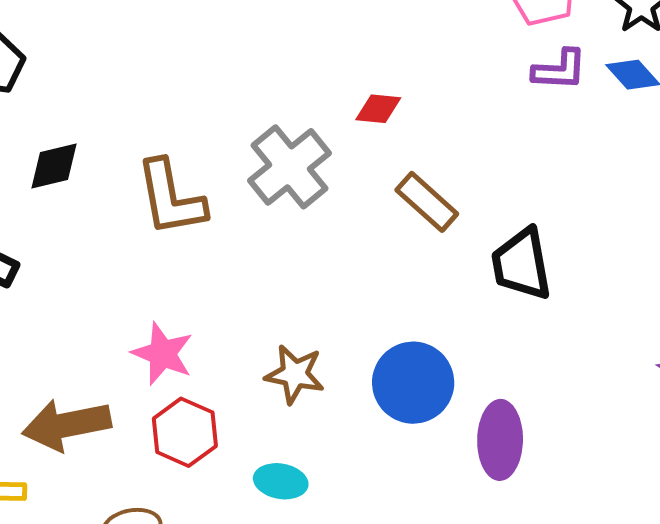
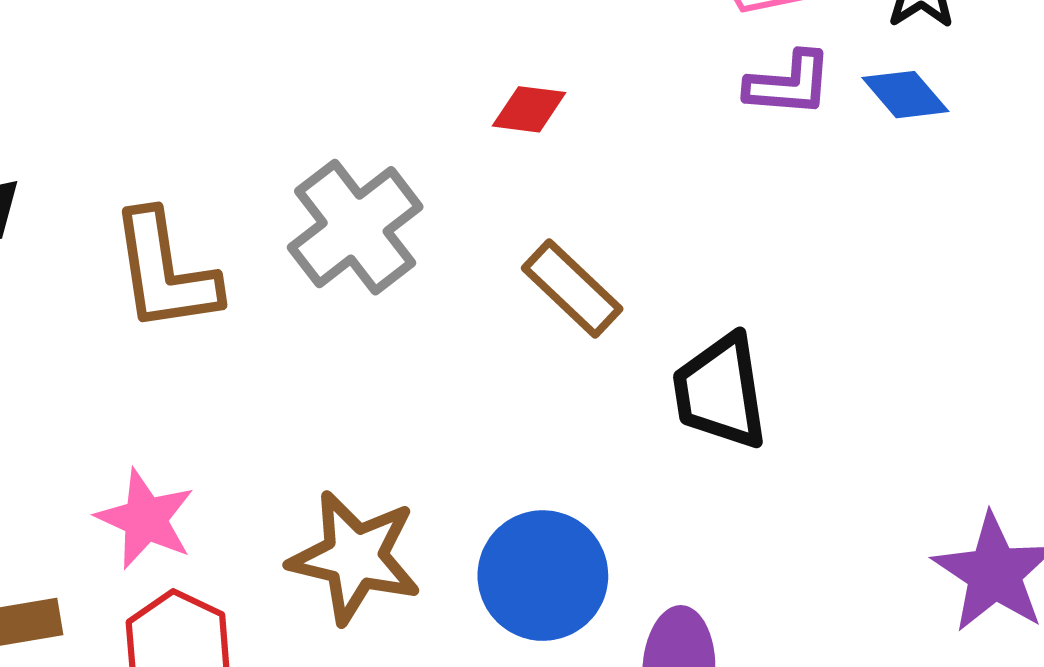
red diamond: (378, 109) -> (529, 109), moved
brown star: (295, 374) -> (355, 557), size x1.4

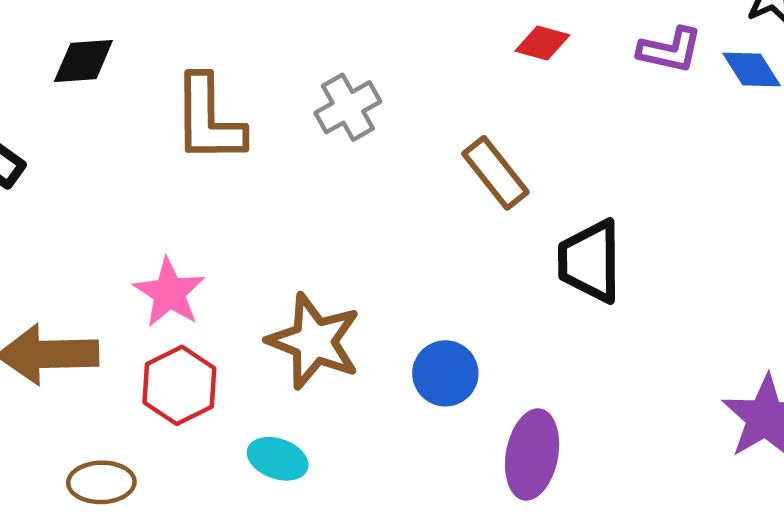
red diamond: (529, 109) -> (542, 43), moved
gray cross: (355, 227) -> (348, 107), size x0.7
blue circle: (543, 576) -> (445, 373), size x0.7

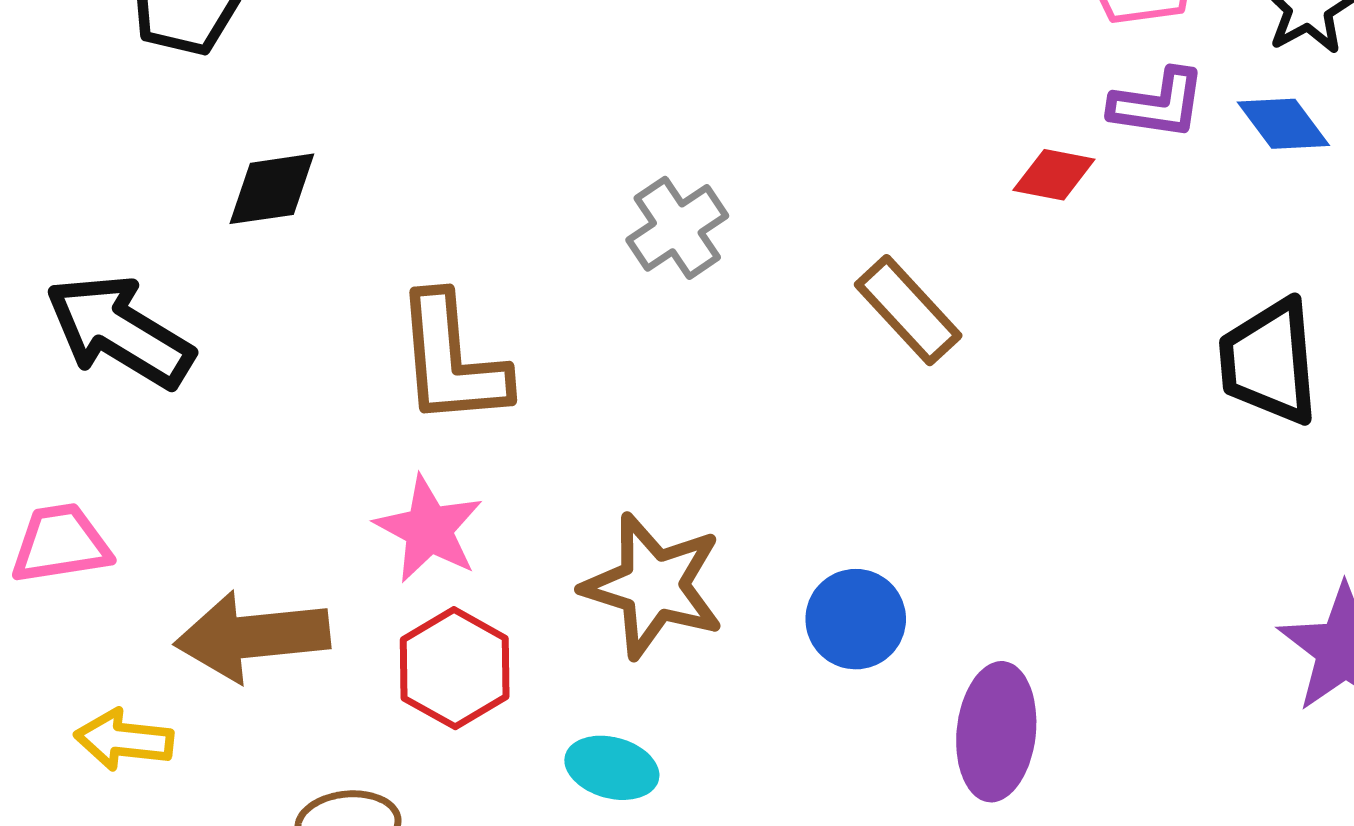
red diamond: (542, 43) -> (1054, 175), moved
brown L-shape: (208, 119) -> (452, 360), moved
black trapezoid: (590, 261) -> (1269, 362), moved

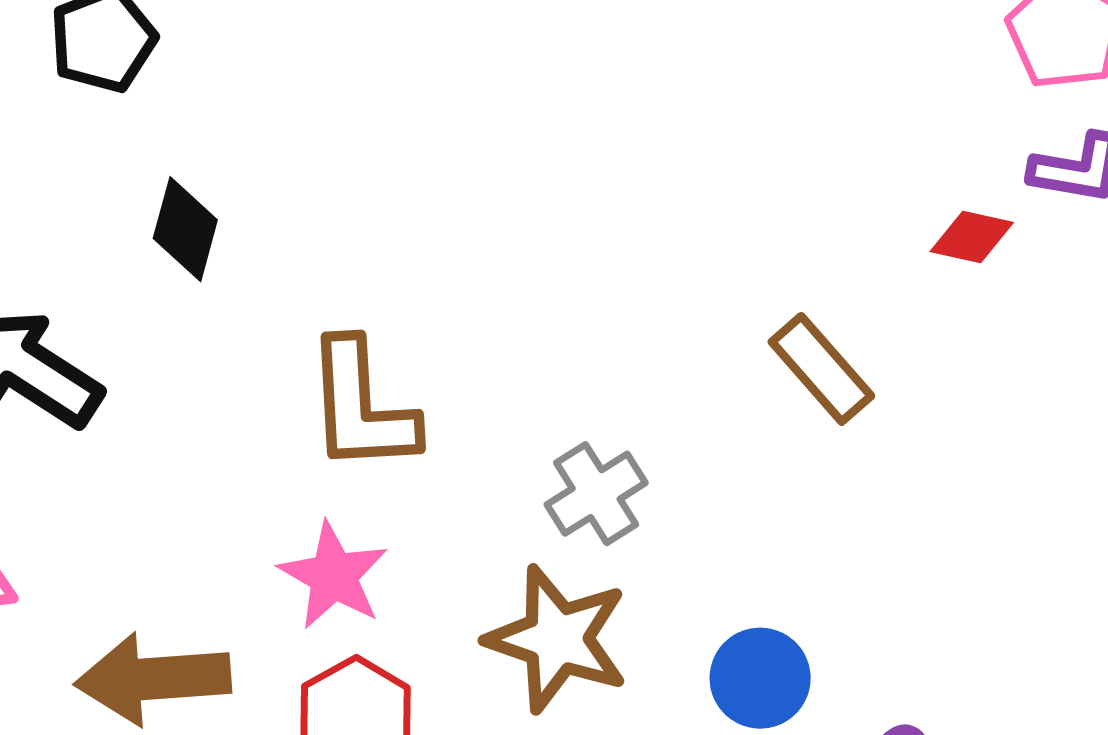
black diamond: (272, 189) -> (185, 229), turned -68
gray cross: (677, 228) -> (596, 494), moved

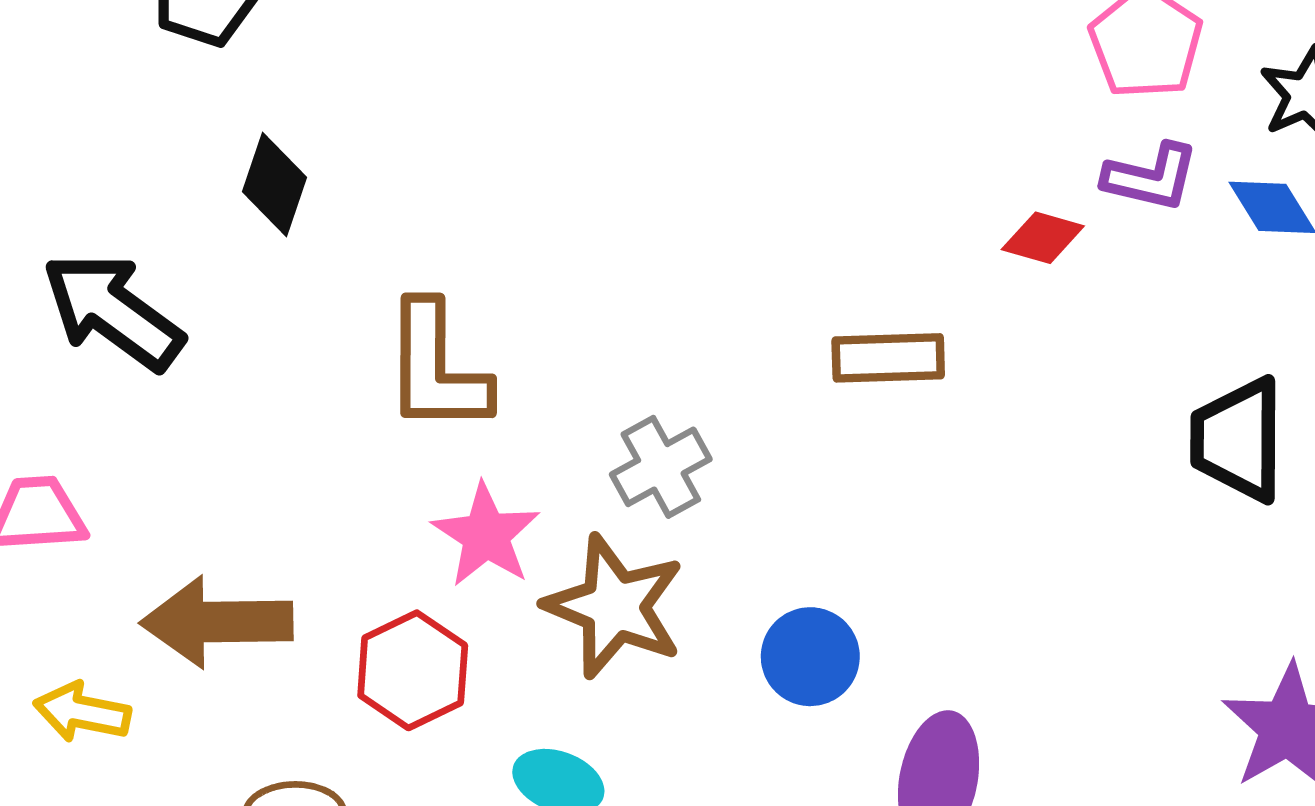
brown rectangle: (821, 369) -> (888, 358), turned -54
pink star: (333, 576) -> (486, 535), moved

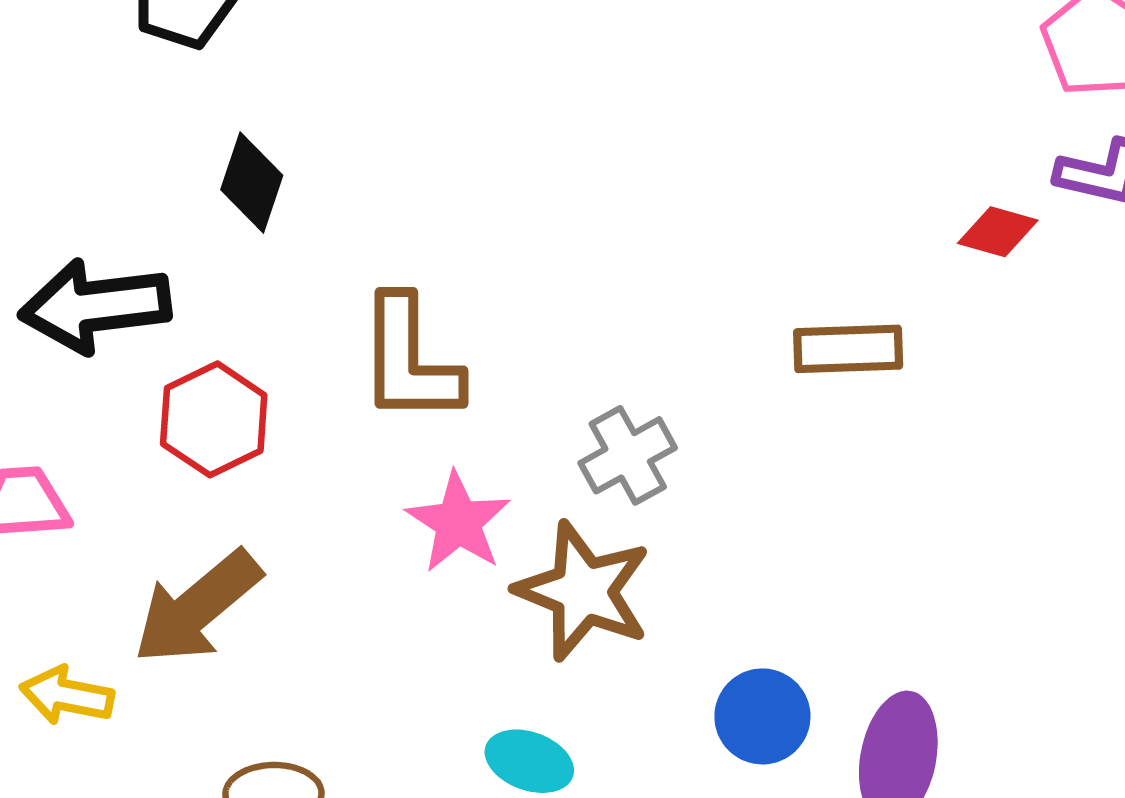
black arrow: (113, 311) -> (95, 306), turned -43
brown arrow: (217, 622) -> (197, 607), turned -39
blue circle: (810, 657) -> (762, 716), moved
red hexagon: (413, 670) -> (214, 419), moved

